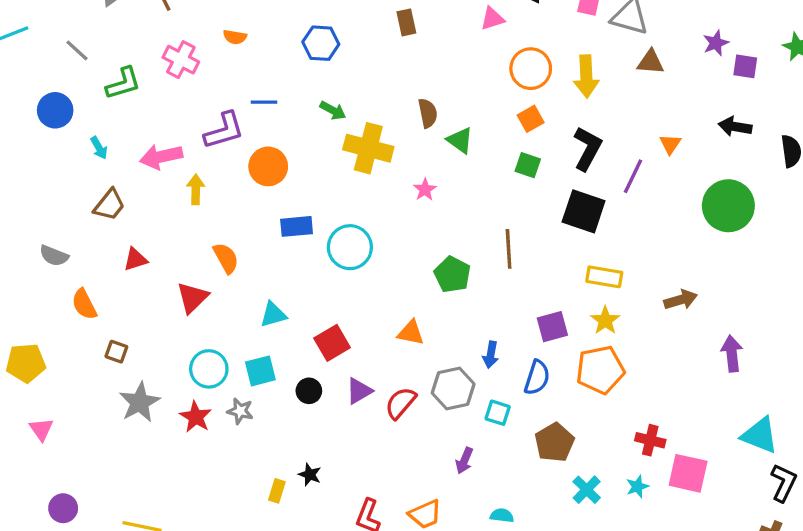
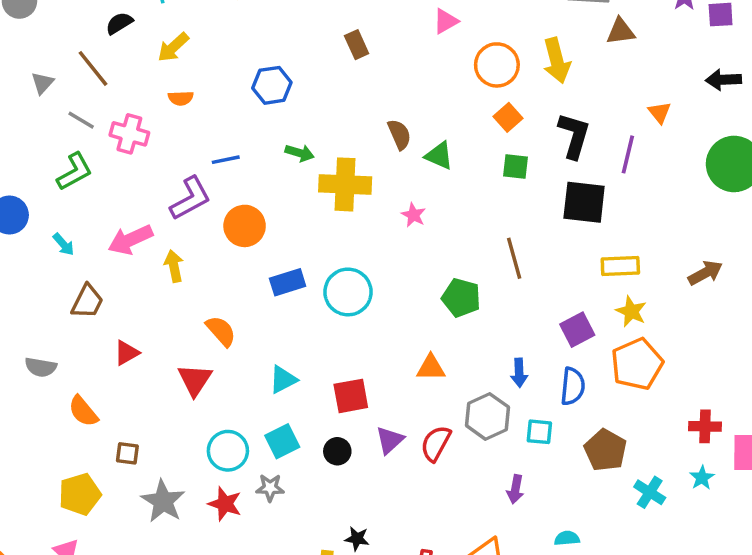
gray line: (77, 50) -> (81, 120), moved
red square: (332, 343) -> (351, 396), turned 32
yellow pentagon: (26, 363) -> (80, 494), moved

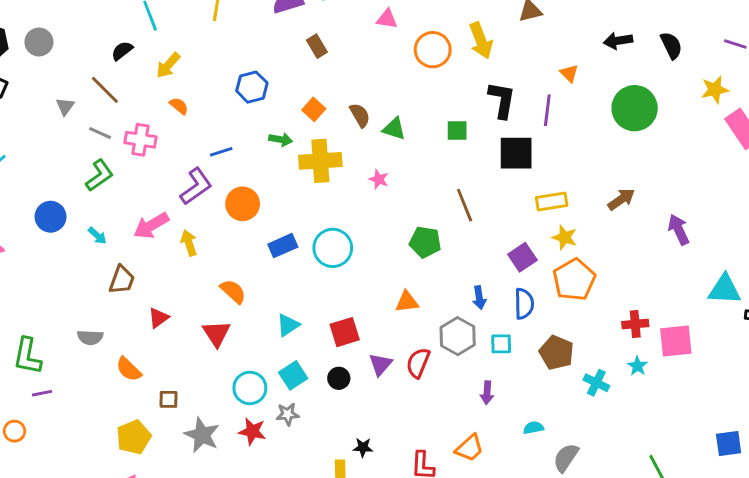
pink triangle: (446, 21) -> (387, 19), turned 45
orange semicircle: (181, 98) -> (179, 106), turned -132
orange square: (508, 117) -> (314, 109), moved

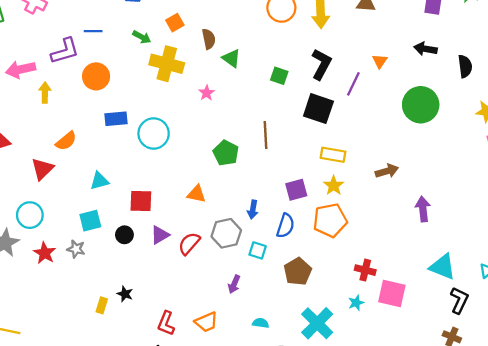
orange semicircle: (233, 291) -> (66, 141), turned 80
cyan cross: (596, 383) -> (317, 323), moved, size x1.6
cyan circle: (250, 388) -> (30, 215), moved

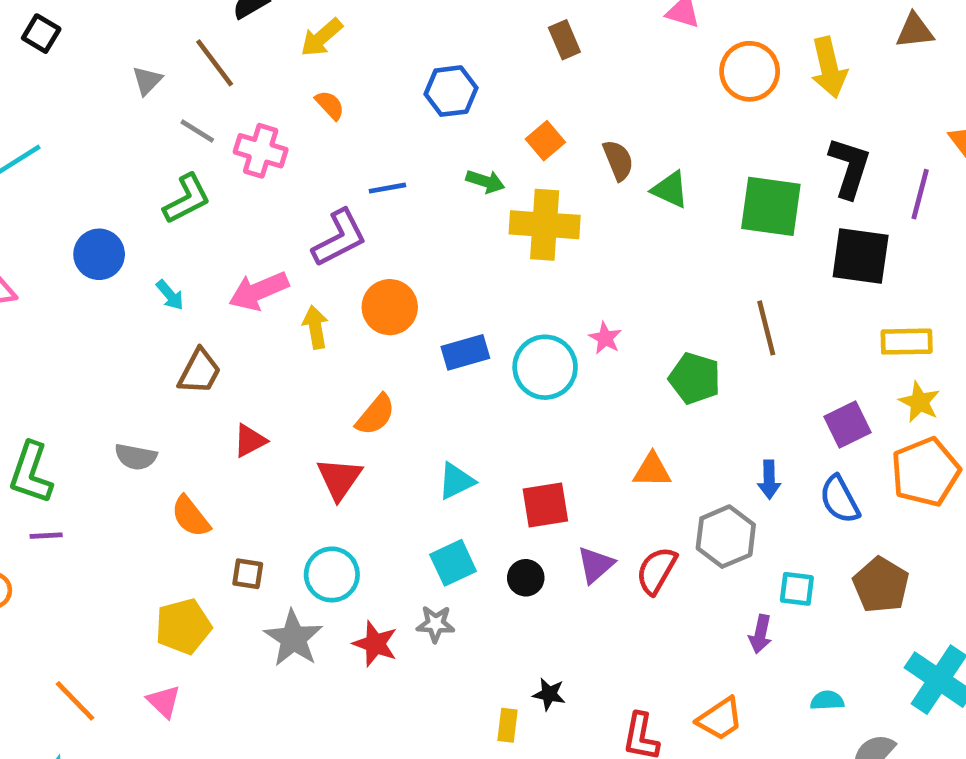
orange circle: (96, 76) -> (390, 307), moved
green square: (279, 76) -> (771, 206), size x1.8
pink star: (207, 93) -> (605, 338), moved
blue semicircle: (285, 226) -> (840, 499), turned 145
cyan square: (258, 250) -> (797, 589), moved

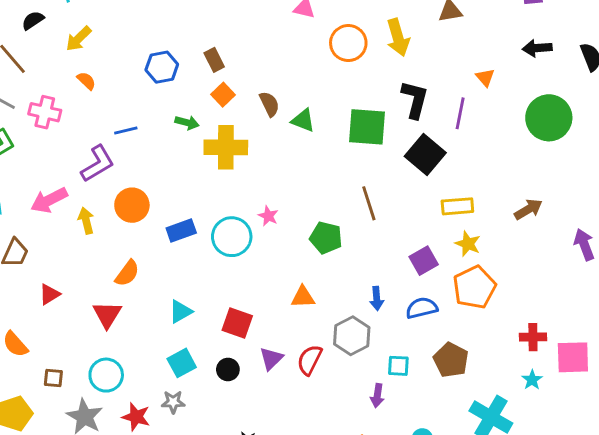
brown rectangle: (564, 40) -> (214, 60), moved
black square: (861, 256) -> (425, 154), turned 36
blue semicircle: (840, 499) -> (422, 308), turned 108
red square: (545, 505) -> (237, 323), turned 32

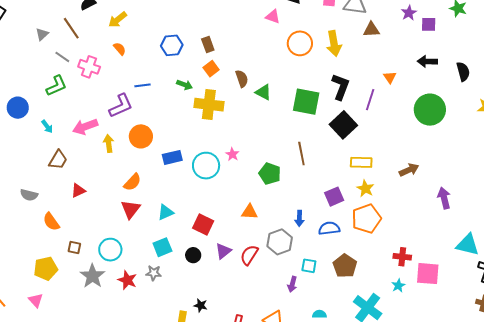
red triangle: (107, 315) -> (131, 209), moved

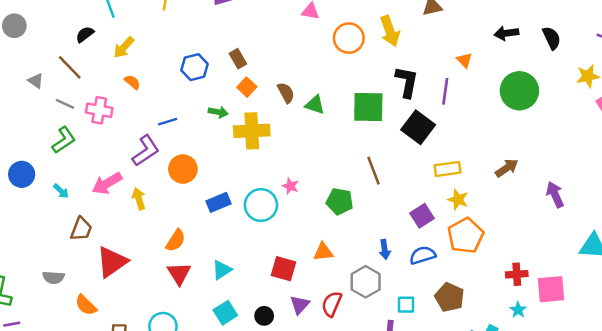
gray triangle: (42, 34) -> (36, 81), turned -32
orange circle: (141, 136) -> (183, 169), moved
red triangle: (78, 191) -> (112, 262), size x1.8
red square: (203, 224) -> (283, 269), moved

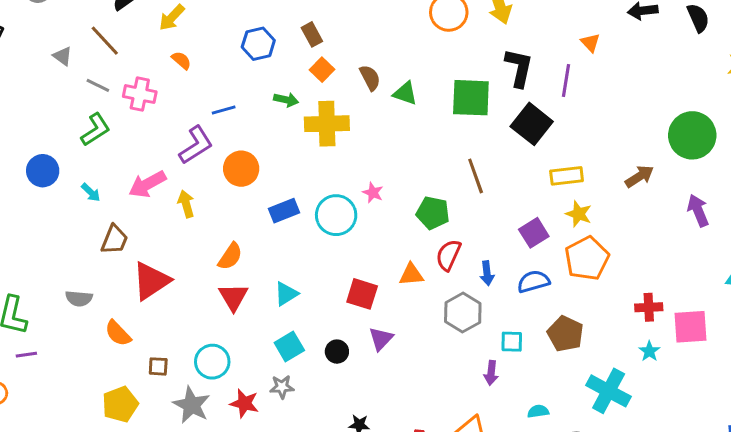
green circle: (519, 91) -> (692, 135), moved
red semicircle: (332, 304) -> (448, 255), moved

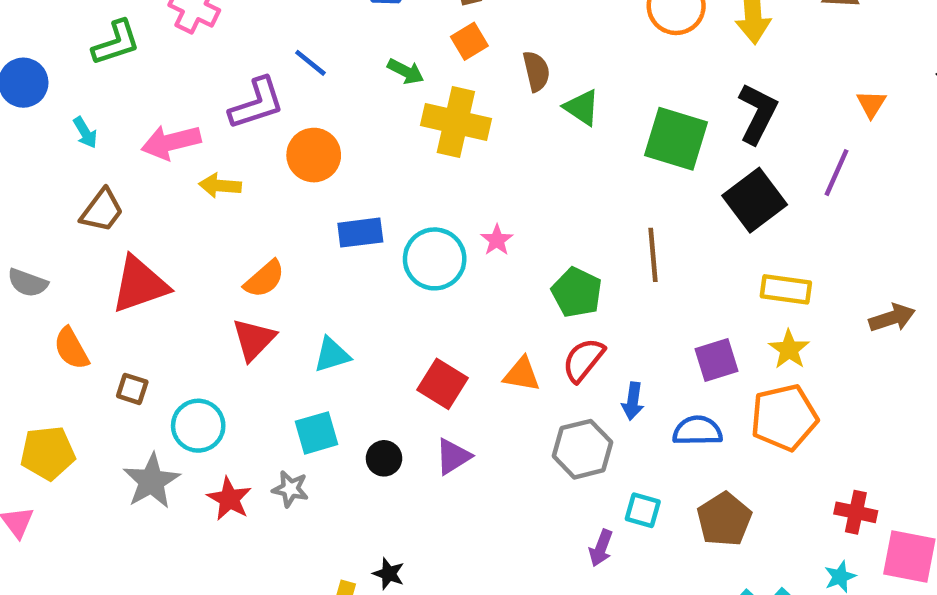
purple line: (566, 80) -> (836, 173), moved
blue line: (224, 110) -> (310, 63), turned 40
yellow arrow: (186, 204) -> (220, 186), turned -84
brown square: (158, 366) -> (132, 389), moved

